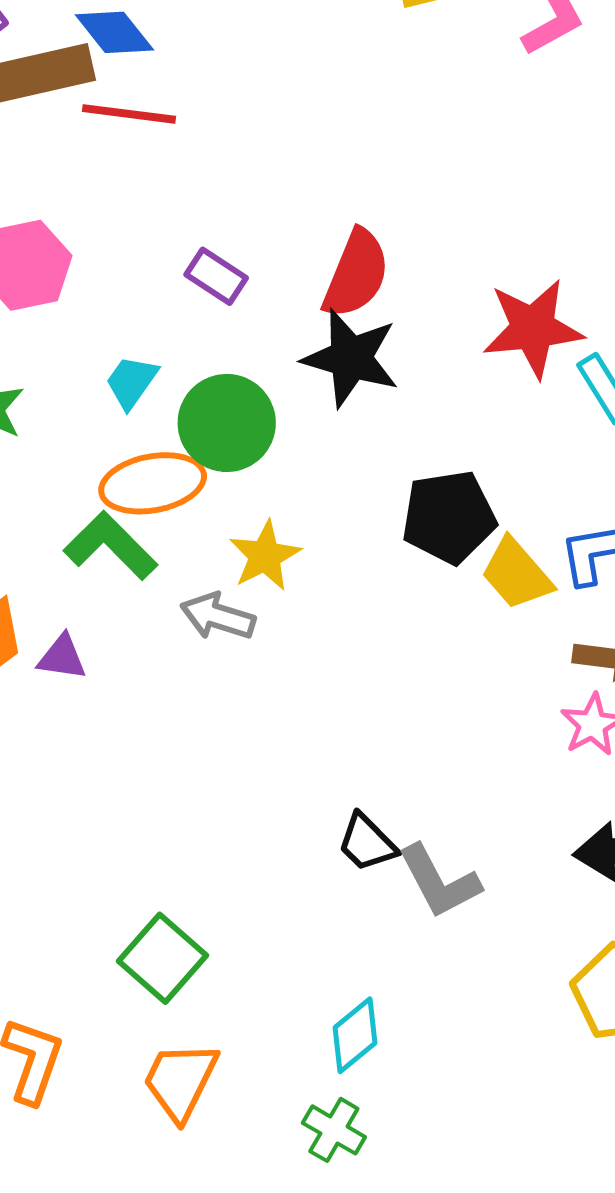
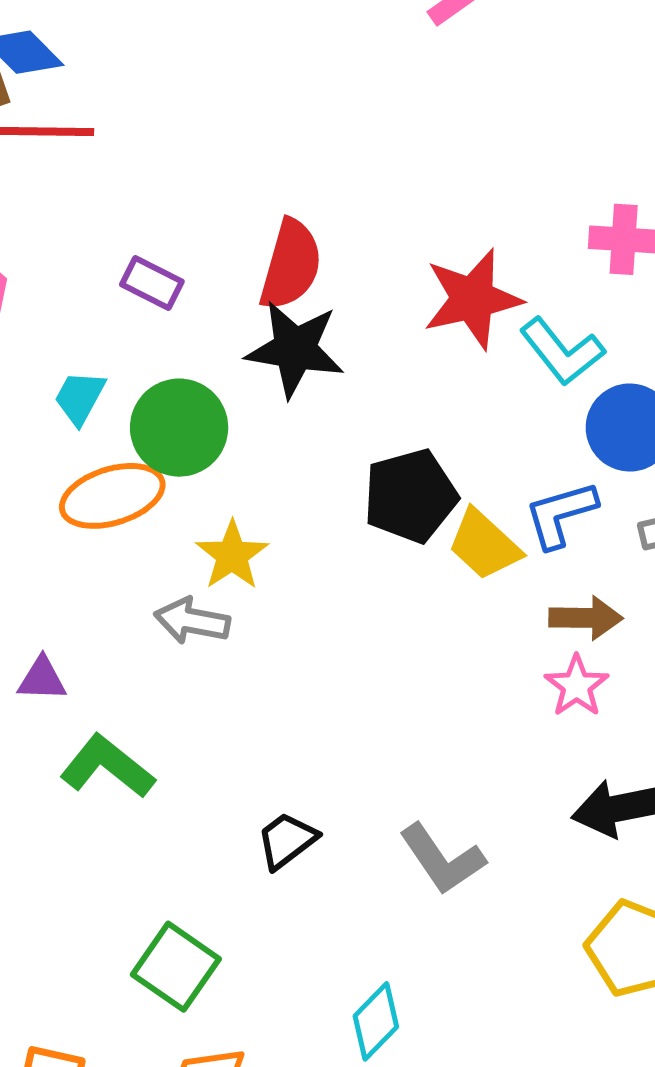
green L-shape: (111, 546) -> (107, 766), moved
black trapezoid: (367, 843) -> (287, 840), moved, turned 104

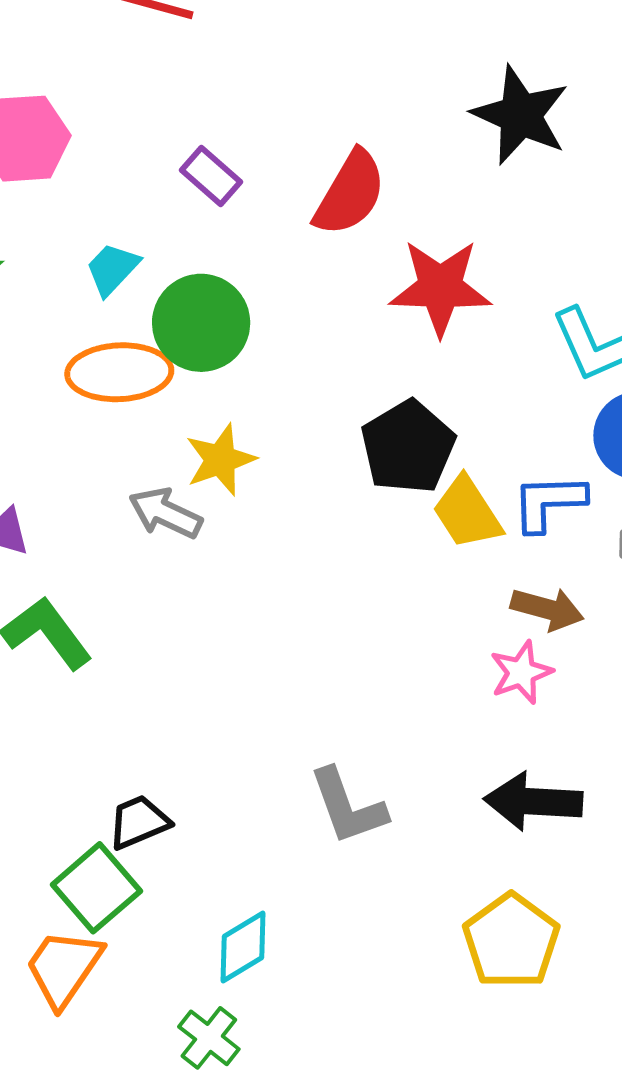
red star: (473, 299) -> (440, 287), moved
black star: (295, 349) -> (520, 115), moved
black pentagon: (410, 496) -> (408, 447), turned -30
black trapezoid: (287, 840) -> (139, 822), moved
green square: (176, 967) -> (96, 888), moved

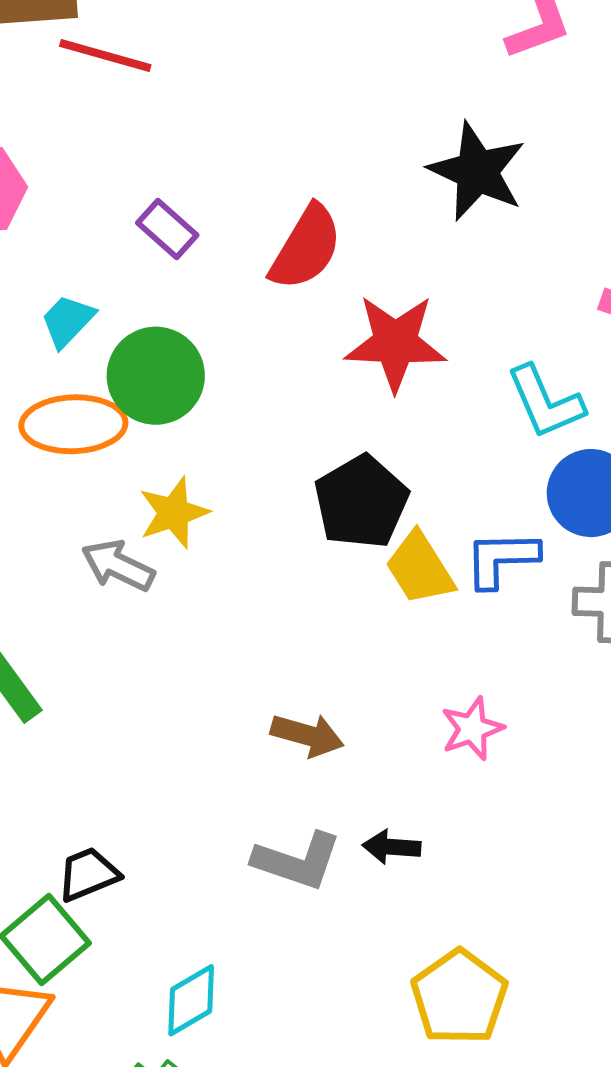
brown arrow: (547, 609) -> (307, 735), moved
black arrow: (533, 802) -> (392, 847), moved, size x0.6
gray L-shape: (348, 806) -> (297, 861), turned -52

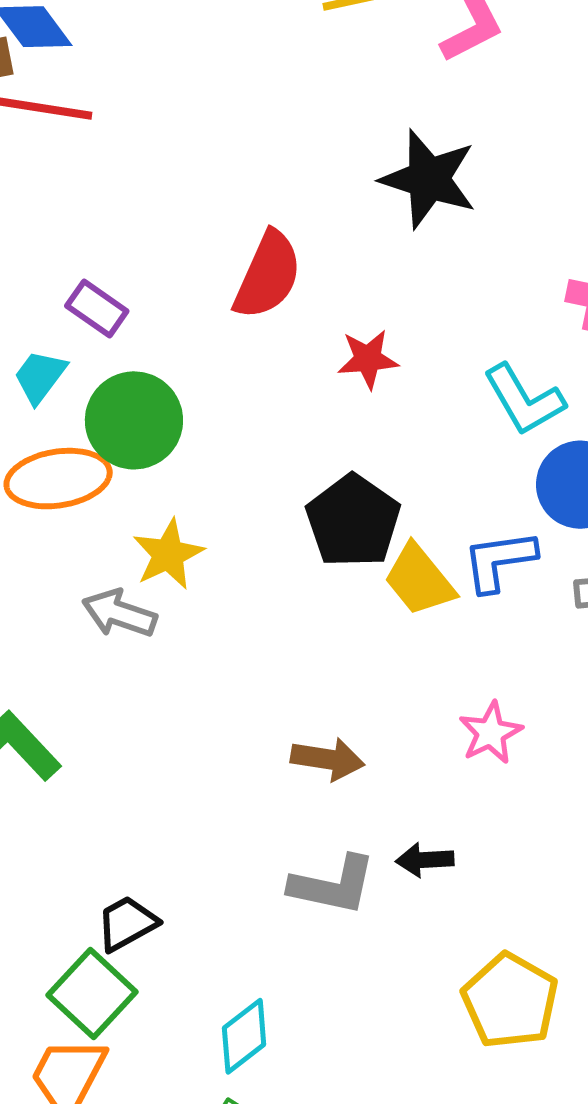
purple rectangle: (167, 229) -> (97, 308), moved
red star: (395, 343) -> (368, 359), size x0.6

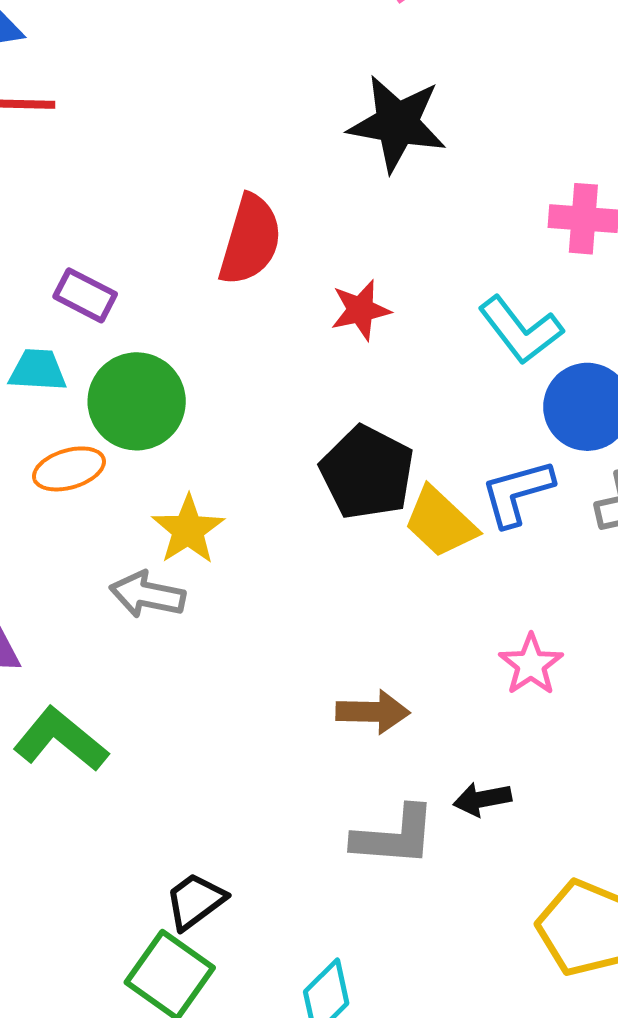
cyan trapezoid: (40, 377) -> (38, 370), turned 64
orange ellipse: (58, 479) -> (69, 469), size x0.7

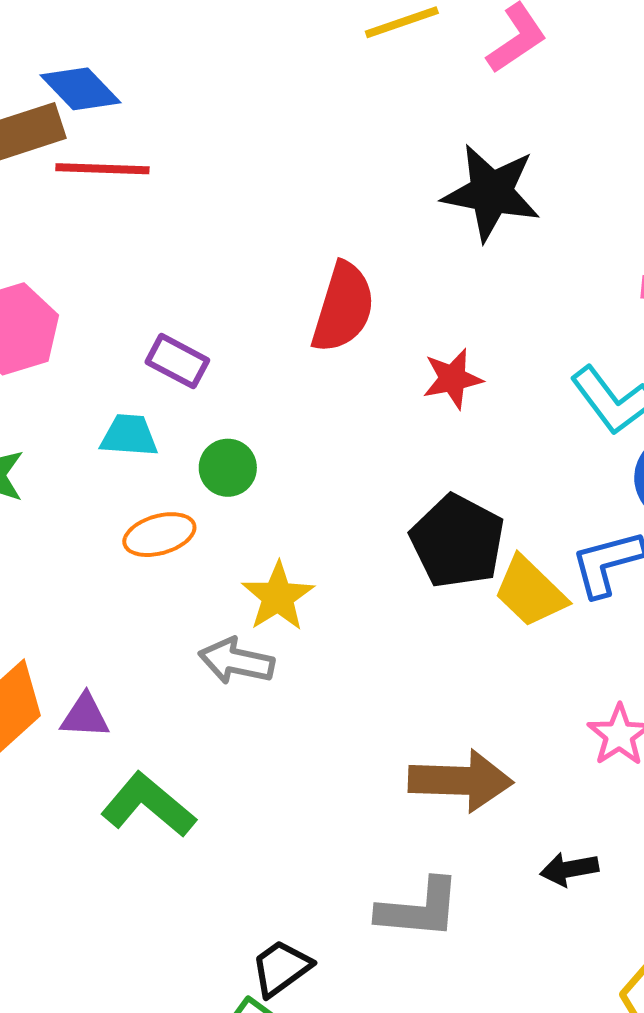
green circle: (137, 401) -> (228, 468), size x0.6
brown arrow: (373, 712) -> (461, 781), size x1.4
gray L-shape: (394, 836) -> (419, 909), moved

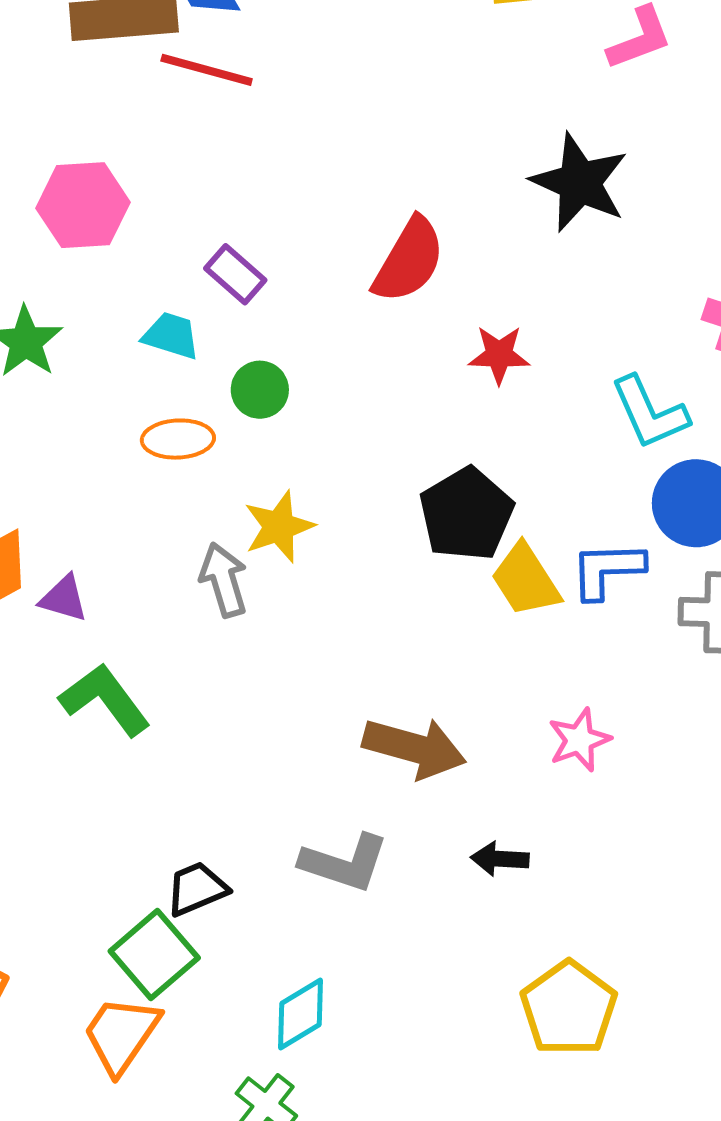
gray arrow: (236, 661) -> (224, 580), turned 48

